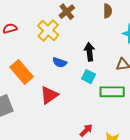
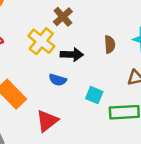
brown semicircle: (108, 11) -> (110, 44), moved
black arrow: (89, 52) -> (72, 55), moved, turned 102

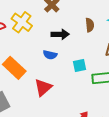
yellow cross: (41, 41) -> (22, 22), moved
cyan square: (94, 95) -> (79, 65), turned -32

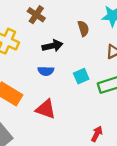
red triangle: (43, 88) -> (46, 109), turned -48

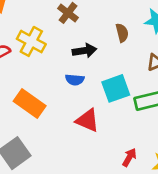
cyan square: (81, 76) -> (116, 88), size x1.5
red triangle: (46, 109) -> (87, 120), moved

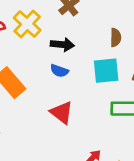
black arrow: (84, 51) -> (62, 45), moved
cyan square: (116, 88) -> (106, 71), moved

